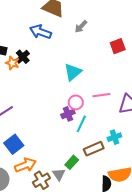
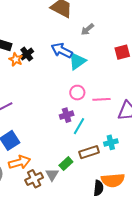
blue arrow: (40, 32) -> (62, 51), moved
cyan triangle: (73, 72) -> (77, 61), moved
pink circle: (76, 102) -> (77, 93), moved

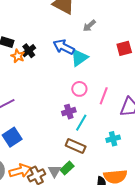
pink line: (102, 99) -> (104, 96), turned -66
brown rectangle: (89, 152) -> (76, 146), moved, turned 42
orange arrow: (20, 162) -> (20, 171), moved
green rectangle: (66, 164) -> (67, 168), moved

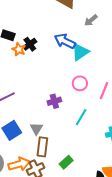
purple cross: (69, 112) -> (54, 101), moved
brown rectangle: (76, 146) -> (42, 147), moved, turned 72
gray triangle: (54, 171) -> (36, 129), moved

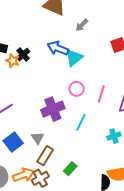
purple cross: (54, 101) -> (53, 109), size x1.6
brown rectangle: (42, 147) -> (45, 156), turned 30

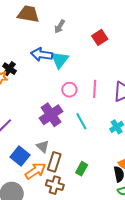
cyan line: (81, 122) -> (81, 121), turned -42
orange arrow: (24, 175) -> (35, 171), moved
brown cross: (40, 178) -> (55, 185), turned -30

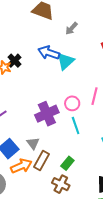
pink circle: (69, 90) -> (72, 103), moved
green rectangle: (82, 169) -> (67, 163), moved
brown cross: (55, 185) -> (61, 184), moved

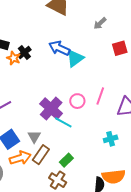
gray arrow: (71, 28) -> (100, 23), moved
purple cross: (47, 114) -> (51, 109), turned -30
cyan line: (76, 126) -> (63, 122), moved, turned -48

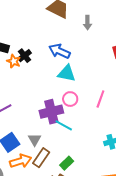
gray arrow: (100, 23) -> (87, 23), moved, turned -48
cyan triangle: (75, 58) -> (67, 73), moved, turned 48
pink circle: (77, 101) -> (70, 99), moved
purple cross: (51, 109) -> (51, 112), turned 35

